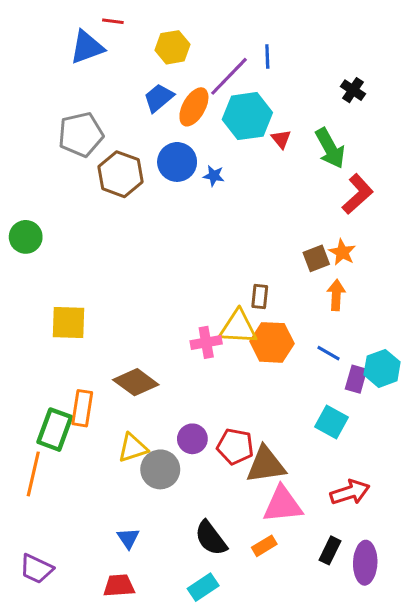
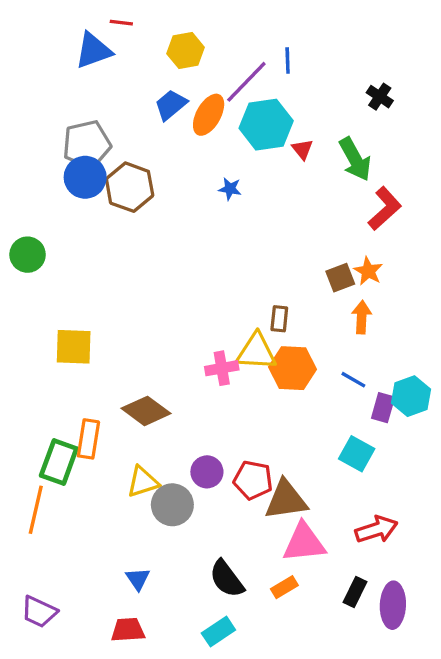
blue circle: (177, 162) -> (85, 177), moved

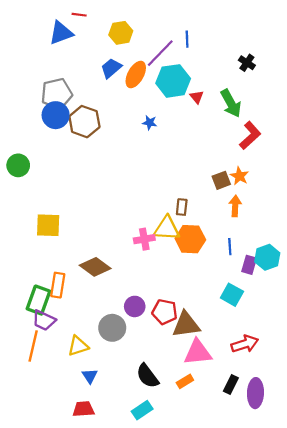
blue line: (353, 380) -> (230, 247), turned 56
yellow triangle: (143, 482) -> (78, 346), moved
orange line: (36, 510) -> (33, 346), moved
purple trapezoid: (39, 612) -> (44, 320), moved

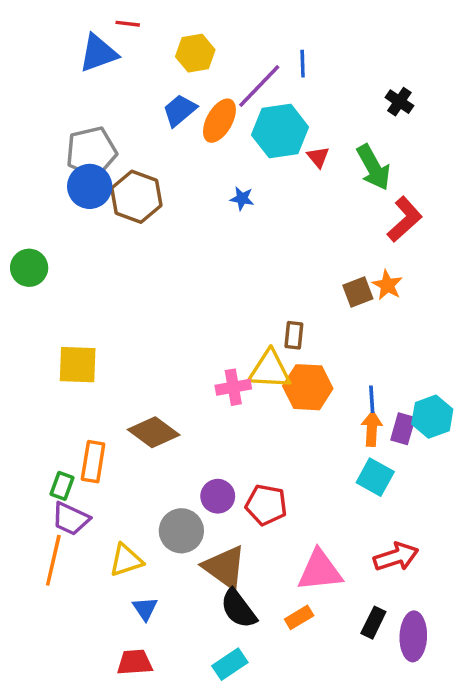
orange arrow: (235, 206) -> (372, 429), moved
green rectangle: (38, 300) -> (62, 486), size x0.6
brown triangle: (186, 325) -> (225, 567), moved, turned 44

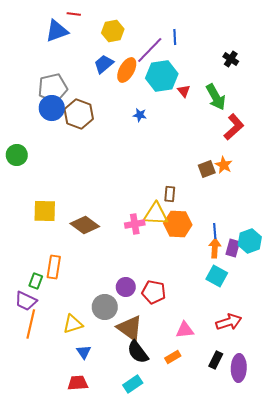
brown diamond: (154, 432) -> (85, 225), moved
purple trapezoid: (71, 519) -> (26, 301), moved
pink triangle: (320, 571) -> (185, 330), size x0.7

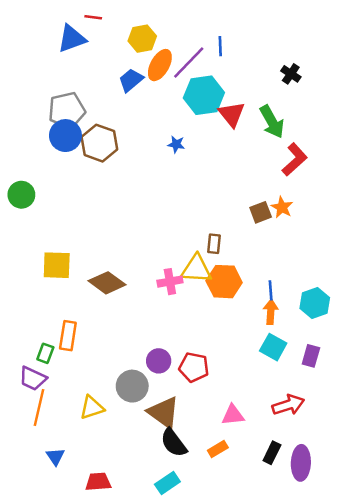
orange ellipse: (127, 70) -> (160, 65), moved
red triangle: (184, 91) -> (232, 114), size x1.6
purple rectangle: (233, 248) -> (311, 356), moved
blue triangle: (84, 352) -> (55, 457), moved

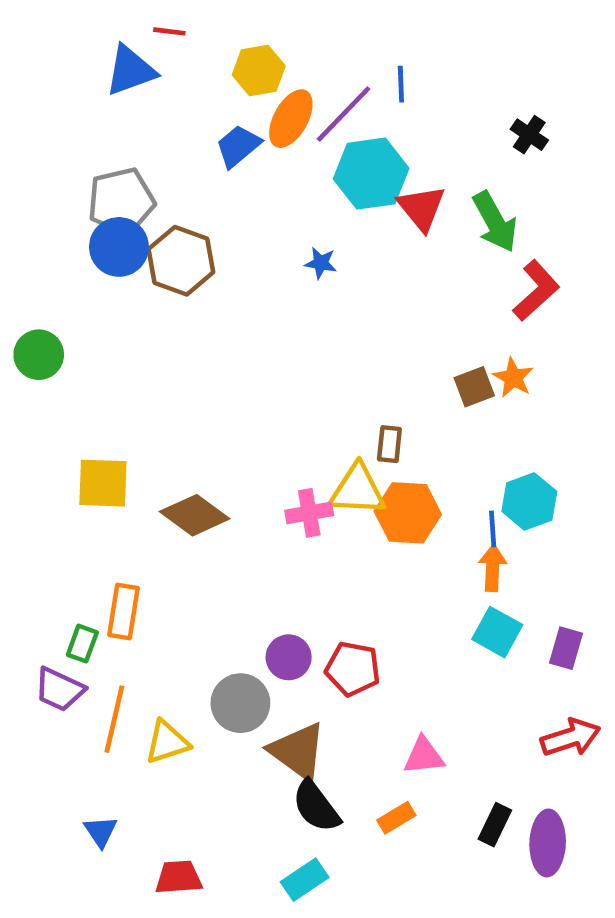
cyan hexagon: (315, 303) -> (529, 501), moved
red arrow: (288, 405) -> (571, 738), moved
orange line: (39, 407) -> (114, 719), moved

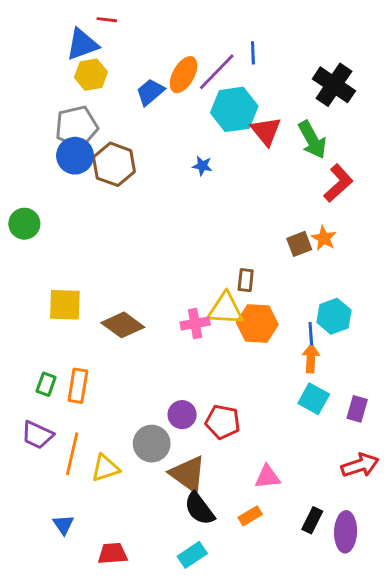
yellow hexagon: (259, 70) -> (91, 75), moved
black cross: (529, 135) -> (334, 85), size x1.8
green rectangle: (82, 644) -> (46, 384), moved

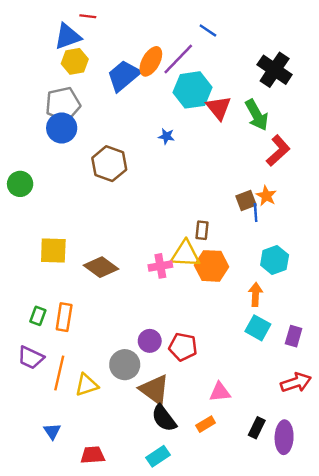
blue line: (253, 53) -> (208, 30), moved, turned -54
blue trapezoid: (150, 92) -> (124, 76), size x1.4
brown hexagon: (114, 164) -> (109, 164), moved
blue line: (311, 334) -> (256, 212), moved

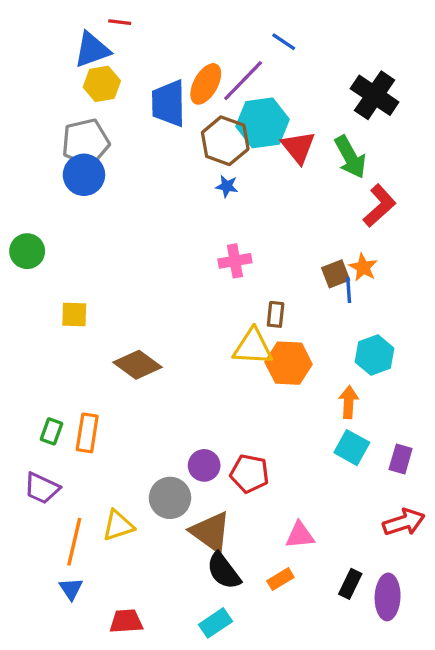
blue trapezoid: (124, 76) -> (168, 103), turned -51
brown hexagon: (109, 164) -> (225, 141), moved
yellow square: (53, 250) -> (74, 314), moved, size x0.7
pink cross: (160, 266) -> (235, 261), moved
orange line: (59, 373) -> (74, 542), moved

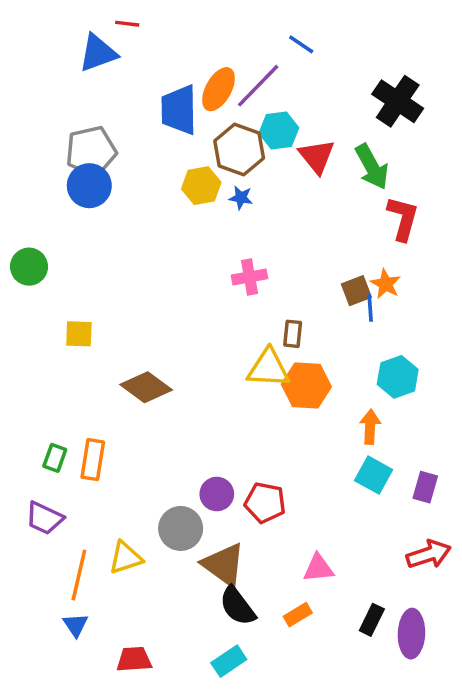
yellow hexagon: (102, 84) -> (201, 186), moved
cyan hexagon: (263, 123) -> (279, 131), size x0.7
red L-shape: (379, 206) -> (403, 218), turned -33

